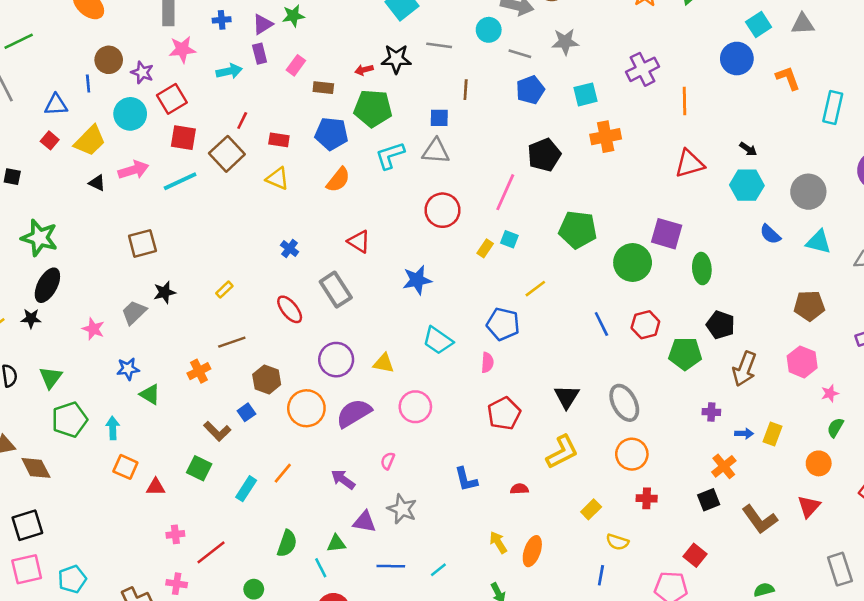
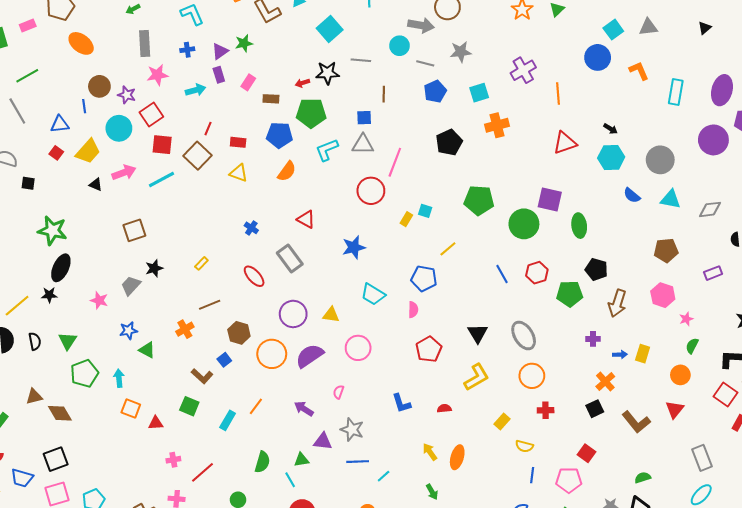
pink line: (505, 192) -> (395, 162), moved
blue line: (391, 566) -> (358, 462), moved
blue line: (601, 575) -> (532, 475), moved

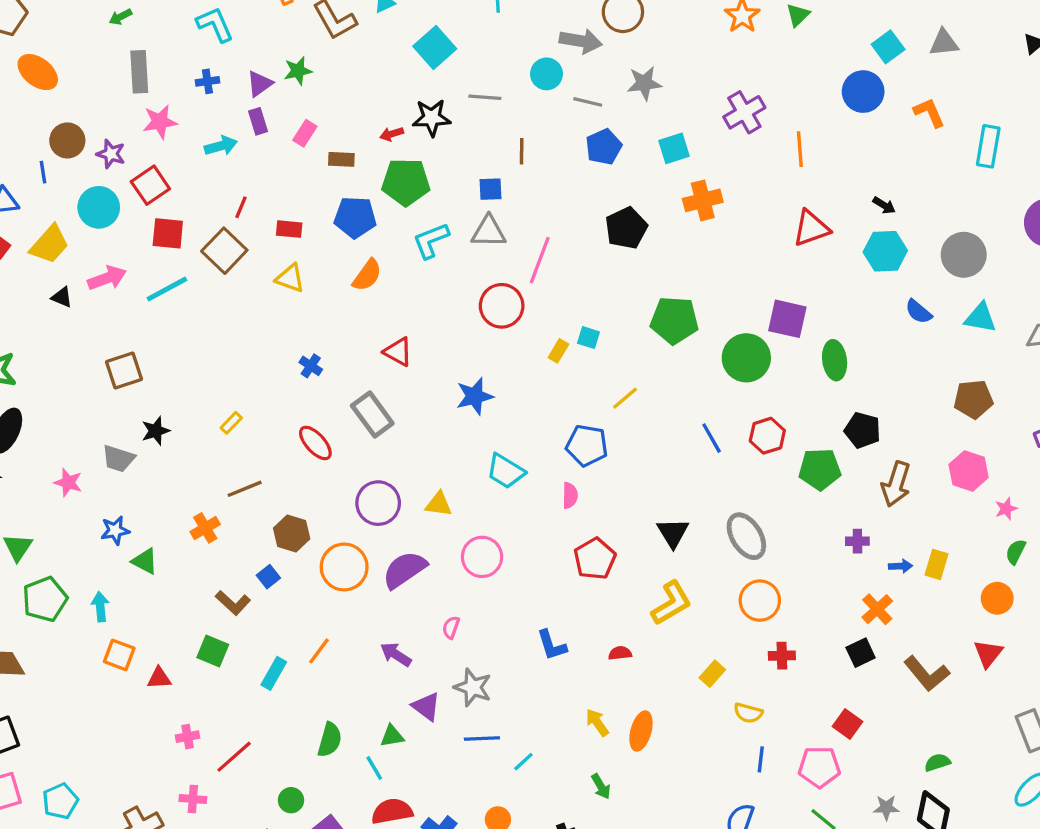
gray trapezoid: (131, 286) -> (118, 459), turned -115
purple triangle: (323, 441) -> (426, 707), turned 30

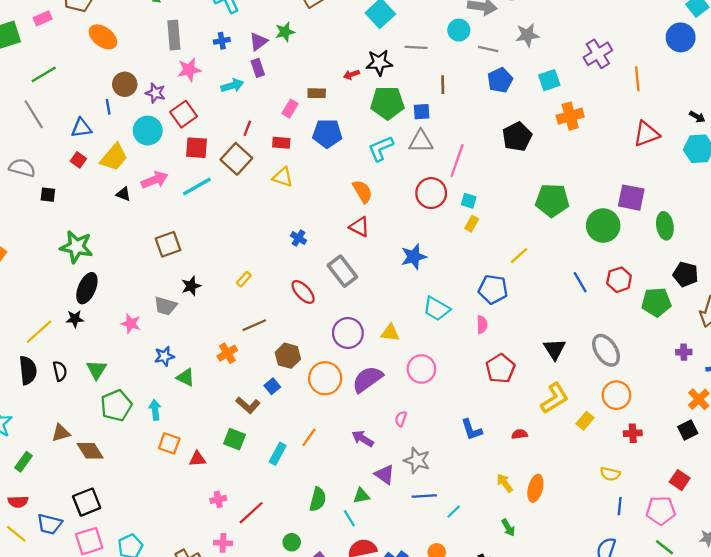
pink rectangle: (305, 133) -> (290, 109), moved
green pentagon: (406, 182) -> (387, 103), moved
orange semicircle: (367, 275) -> (363, 191), moved, turned -65
cyan square: (589, 338) -> (469, 201), moved
yellow rectangle: (712, 674) -> (585, 421), moved

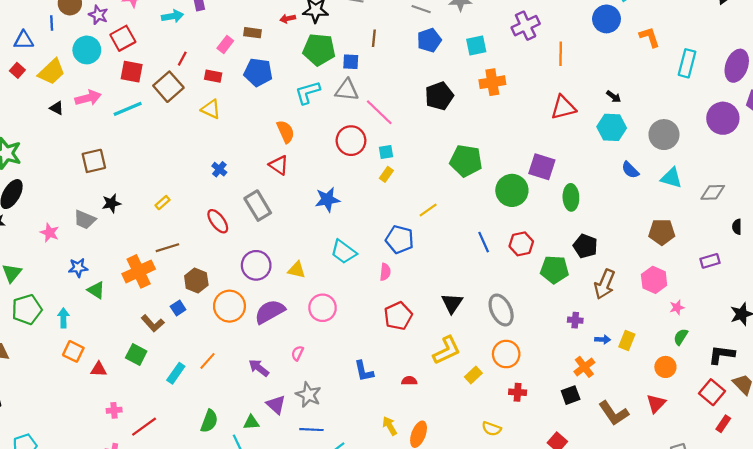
pink line: (457, 160) -> (379, 112), turned -72
cyan square: (469, 201) -> (386, 152), turned -32
orange cross: (227, 353) -> (139, 271), size x1.6

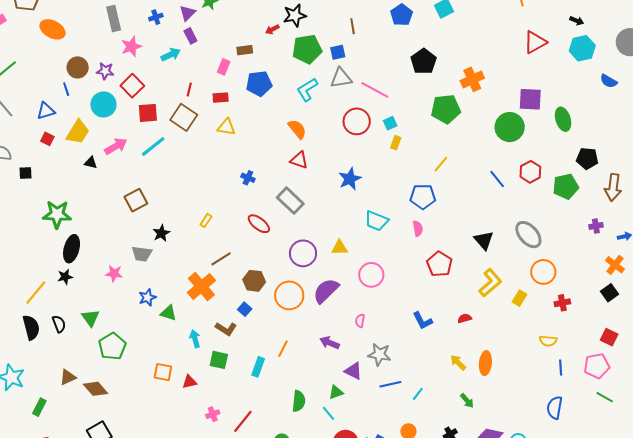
orange cross: (492, 82) -> (472, 79), moved
green pentagon: (466, 161) -> (446, 109), moved
cyan arrow: (63, 318) -> (195, 339), moved

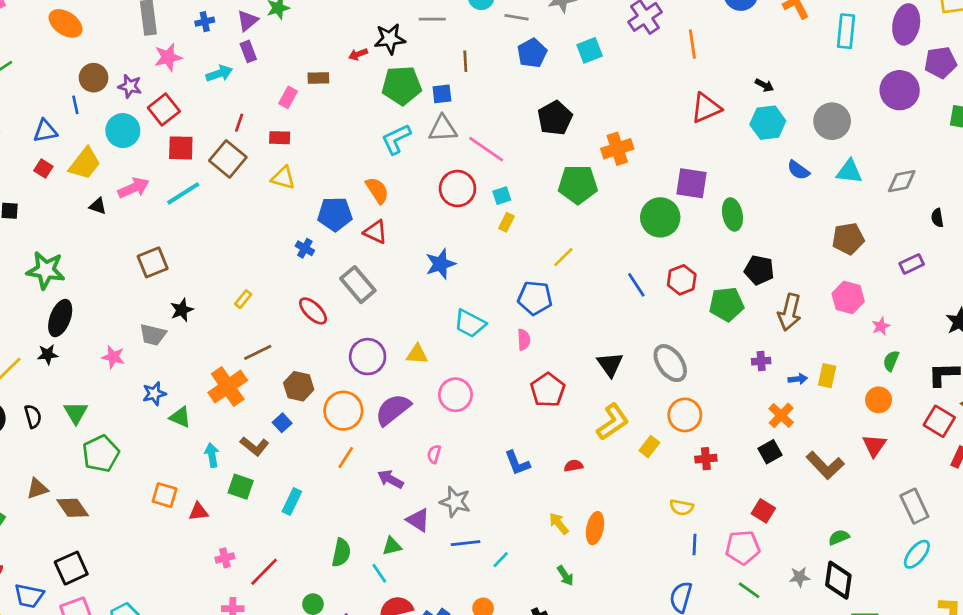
blue pentagon: (259, 84) -> (335, 214), moved
orange line: (283, 349) -> (346, 457), moved

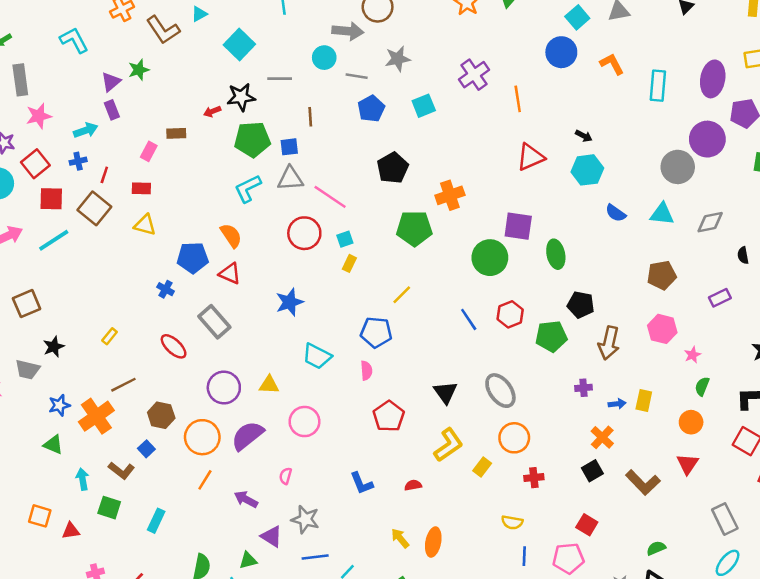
blue cross: (205, 22) -> (78, 161), moved
gray circle: (832, 121) -> (678, 167), moved
blue star: (154, 394) -> (59, 405), moved

